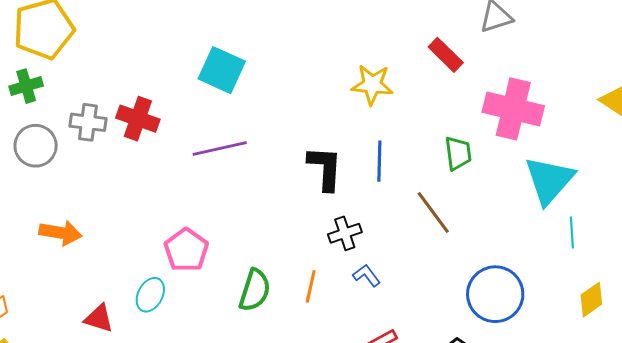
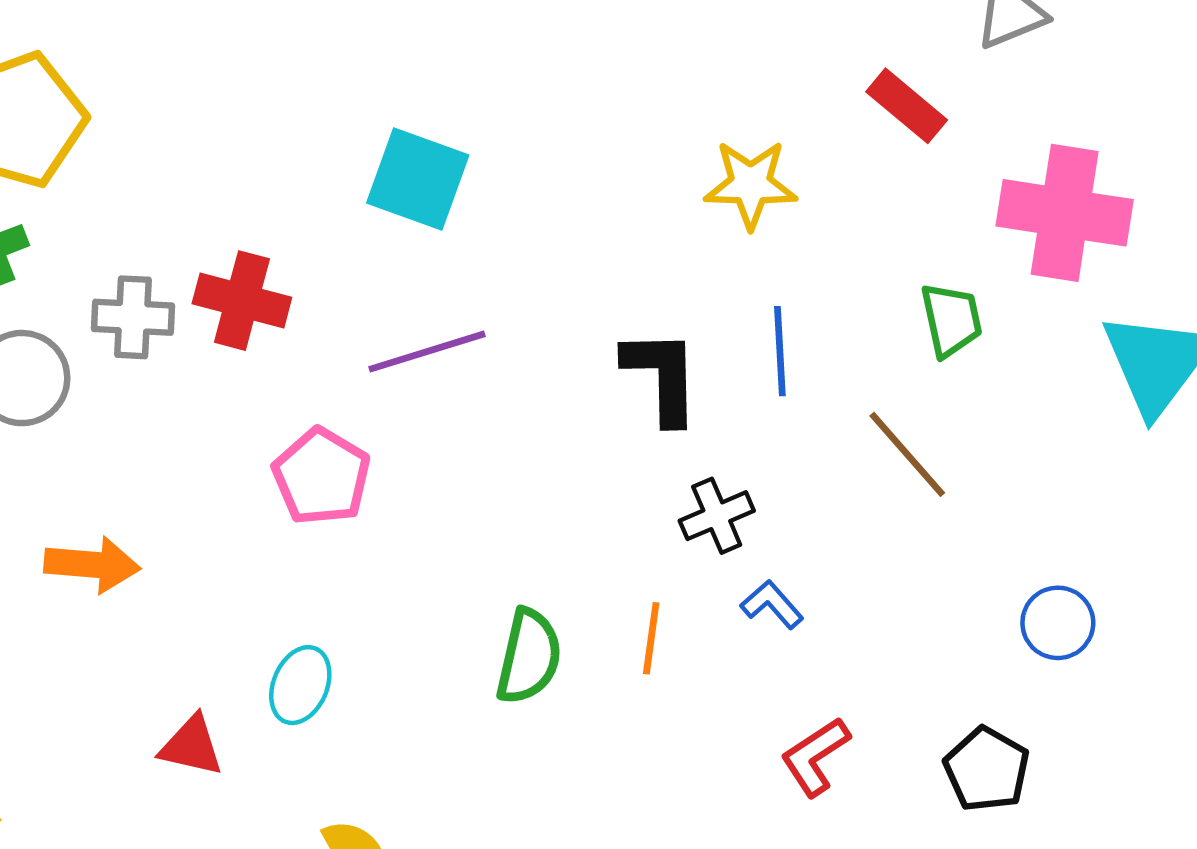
pink pentagon: (186, 250) -> (322, 477), moved
blue circle: (495, 294) -> (1058, 623), size x0.6

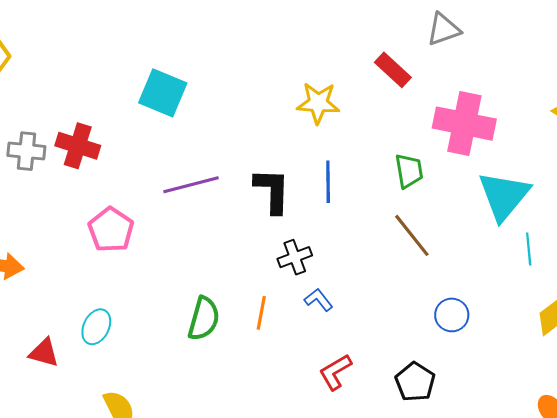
purple line: (427, 352) -> (191, 185), moved
brown line: (907, 454) -> (412, 235), moved

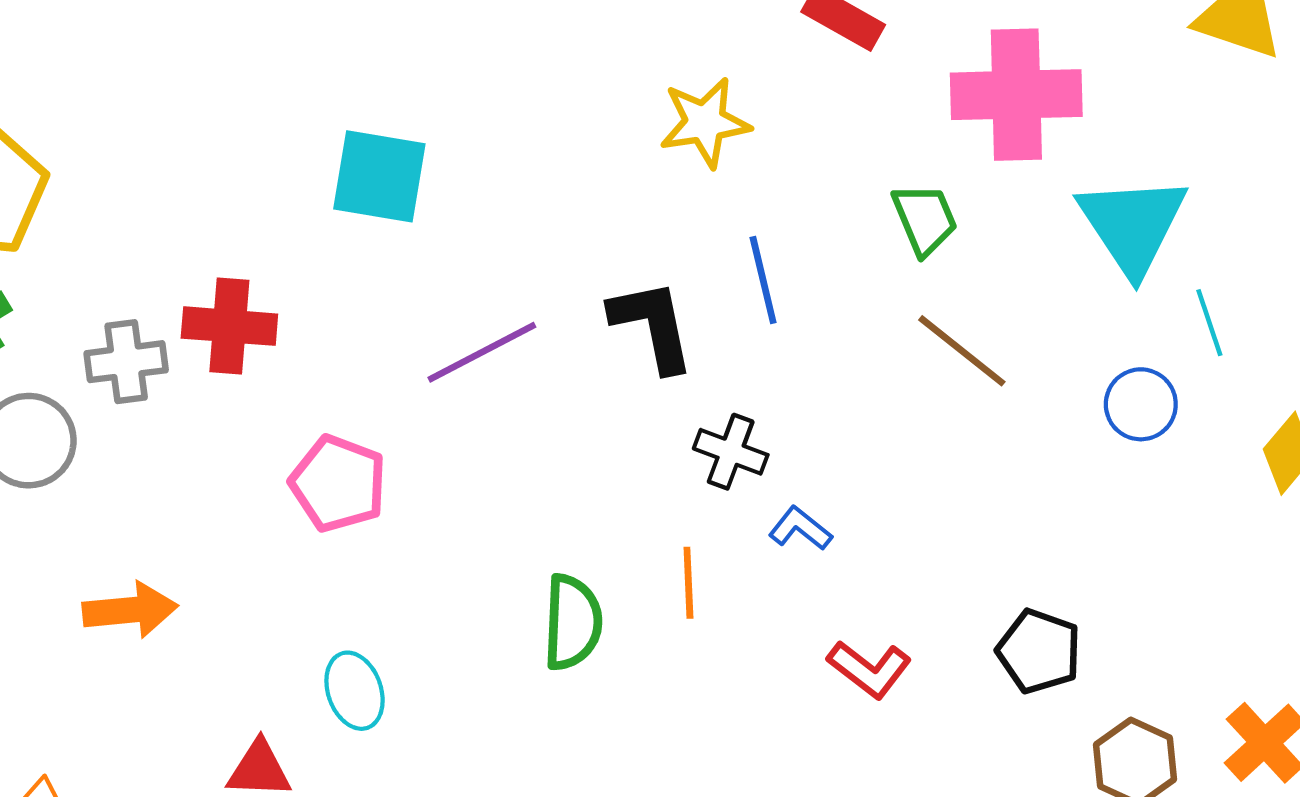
black cross: (295, 257) -> (731, 452), turned -36
blue circle: (452, 315) -> (1141, 404), moved
cyan ellipse: (96, 327) -> (355, 691), turned -32
red L-shape: (335, 372) -> (869, 669), turned -99

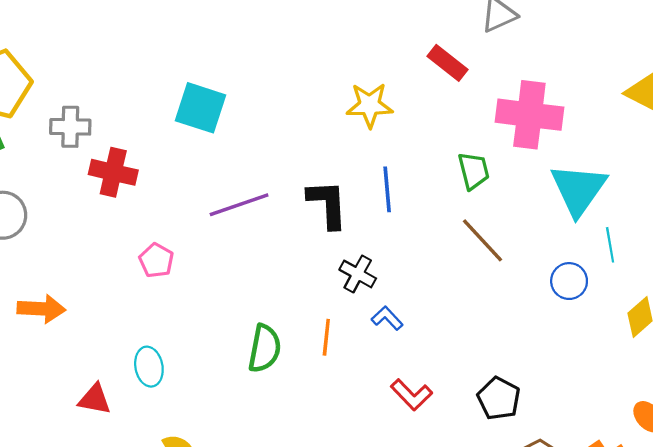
gray cross: (126, 362) -> (70, 127), moved
pink pentagon: (338, 484) -> (156, 260), size x0.7

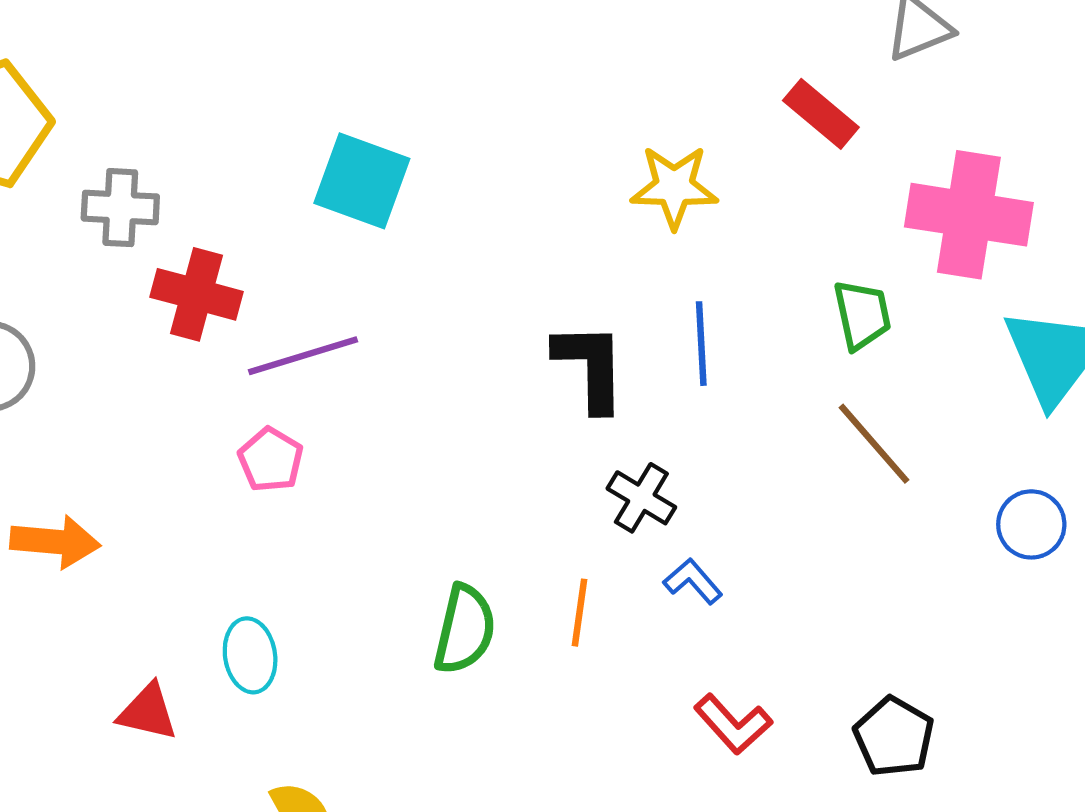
purple line: (239, 205) -> (303, 356), moved

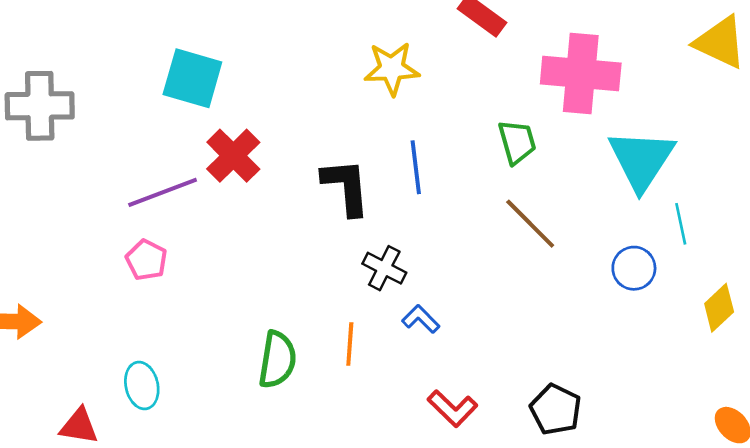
gray cross: (120, 208) -> (40, 106), size x1.4
red cross: (197, 294) -> (233, 156), moved, turned 34

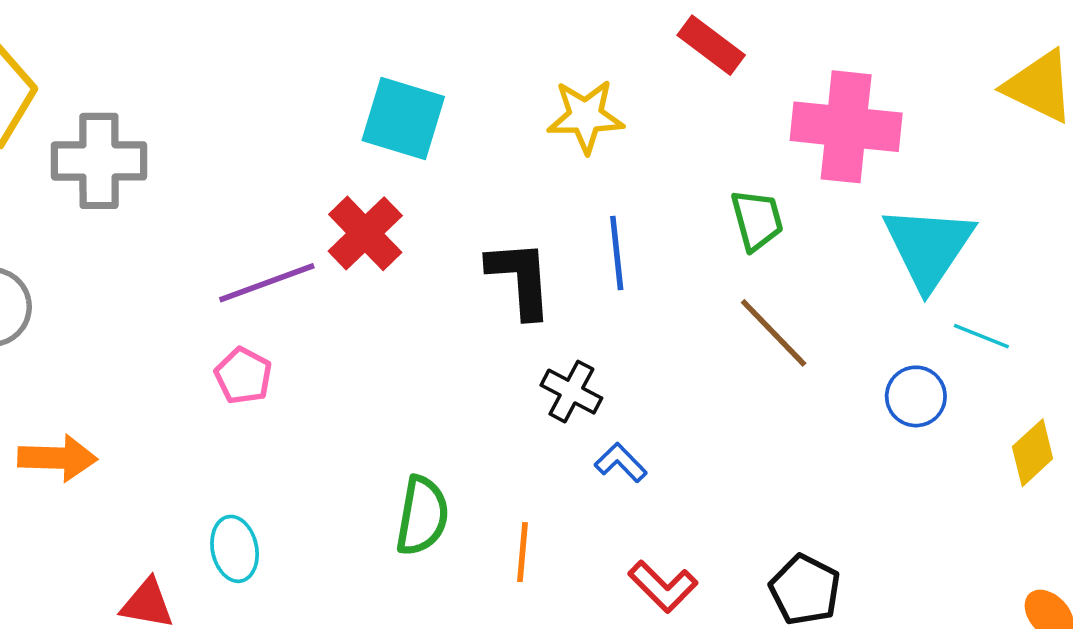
cyan square: (192, 78) -> (403, 118), moved
cyan line: (681, 224) -> (981, 336), turned -57
orange line: (350, 344) -> (522, 552), moved

